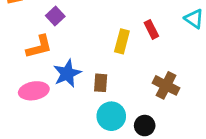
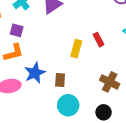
purple square: (55, 16) -> (17, 30), moved, turned -32
black circle: (145, 126) -> (104, 112), moved

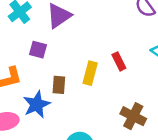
purple square: (17, 30) -> (38, 50), moved
brown rectangle: (60, 80) -> (59, 85), moved

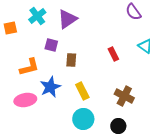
yellow rectangle: (90, 73) -> (82, 91), moved, turned -42
brown rectangle: (59, 85) -> (71, 60), moved

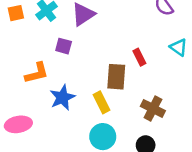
orange square: (10, 28) -> (16, 13), moved
brown rectangle: (71, 60) -> (116, 77), moved, size x1.5
pink ellipse: (25, 100) -> (18, 124), moved

